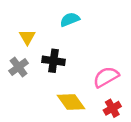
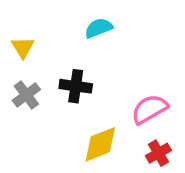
yellow triangle: (27, 37) -> (23, 47), moved
yellow diamond: (71, 102) -> (100, 144), turned -76

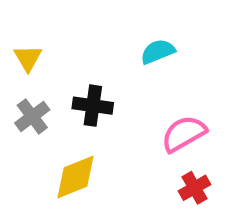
cyan semicircle: (99, 28) -> (158, 52), moved
yellow diamond: (100, 144) -> (76, 177), moved

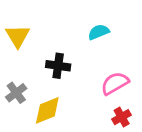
yellow triangle: (28, 58) -> (18, 36), size x1.4
gray cross: (32, 116) -> (16, 93), moved

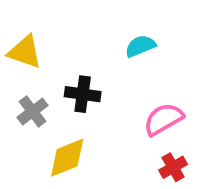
yellow triangle: (18, 36) -> (25, 52), turned -40
gray cross: (16, 93) -> (33, 111), moved

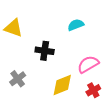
gray cross: (33, 111) -> (18, 79), moved
yellow diamond: (67, 158) -> (62, 85), moved

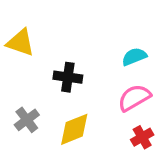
cyan semicircle: (76, 25) -> (134, 57), moved
yellow diamond: (62, 85) -> (74, 129), moved

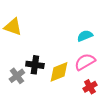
black cross: (68, 77) -> (35, 65), moved
yellow diamond: (74, 129) -> (59, 72), moved

